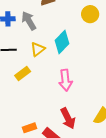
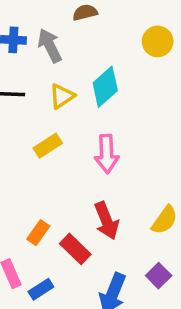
yellow rectangle: (23, 74) -> (48, 146), moved
orange rectangle: (30, 128) -> (38, 233), turned -40

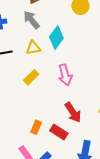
gray arrow: (50, 46) -> (31, 20), moved
yellow triangle: (62, 96) -> (33, 48), turned 35

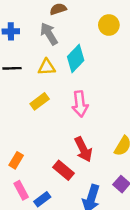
orange rectangle: (36, 127) -> (16, 160), moved

